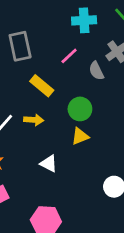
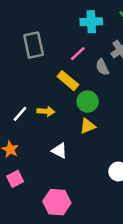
yellow rectangle: (42, 86) -> (68, 81), moved

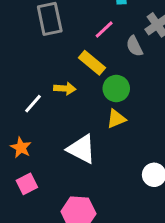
yellow arrow: (46, 111) -> (65, 88), moved
white triangle: (59, 151) -> (81, 149), size x1.5

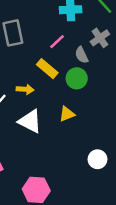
green circle: (116, 88) -> (77, 78), moved
white triangle: (81, 149) -> (30, 121), moved

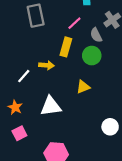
yellow rectangle: (47, 69) -> (66, 47), turned 66
white triangle: (30, 121) -> (51, 106), moved, turned -35

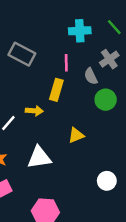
gray rectangle: (36, 16) -> (22, 54), turned -50
pink line: (74, 23) -> (66, 63), turned -48
green circle: (92, 56) -> (106, 100), moved

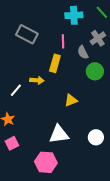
white triangle: (39, 157) -> (59, 134), moved

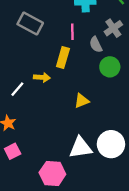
white triangle: (59, 134) -> (81, 148), moved
white circle: (96, 137) -> (111, 144), size x1.5

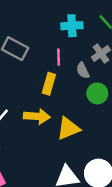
yellow arrow: (42, 77) -> (37, 116), moved, size x1.5
yellow triangle: (82, 101) -> (68, 128), size x1.5

